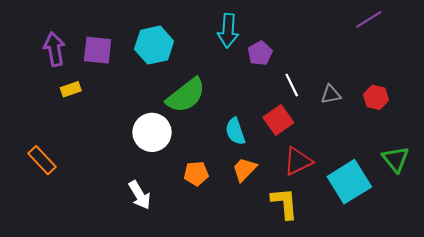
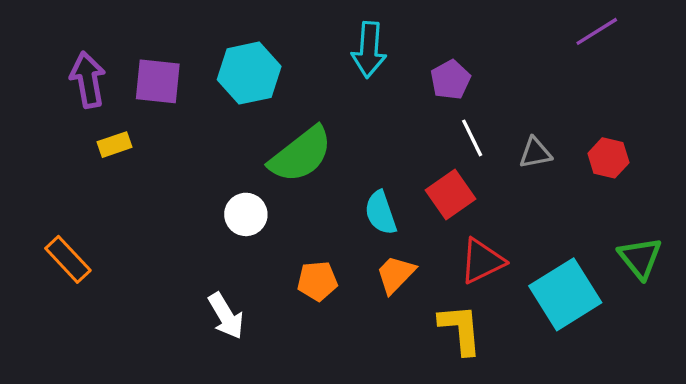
purple pentagon: (260, 53) -> (450, 80), moved
white circle: (152, 132) -> (246, 214), size x0.7

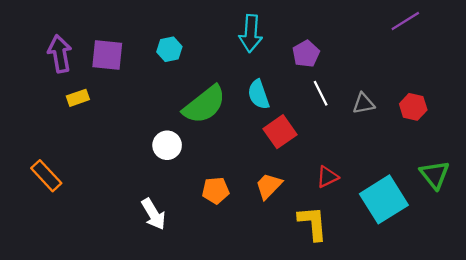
cyan hexagon: (249, 73) -> (169, 49), size x0.6
red square: (450, 194) -> (280, 132), moved
cyan semicircle: (381, 213) -> (259, 94), moved
red triangle: (482, 261) -> (327, 177), size x0.7

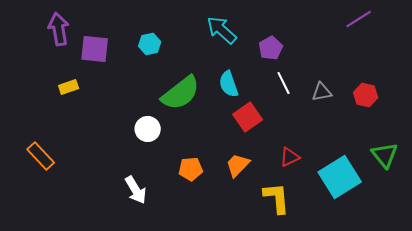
cyan arrow: (251, 33) -> (222, 30), turned 128
purple arrow: (60, 54) -> (59, 29), moved

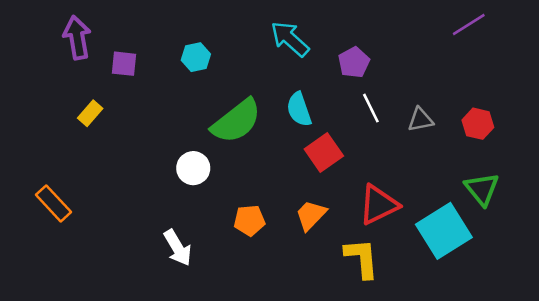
purple square: (95, 49) -> (124, 64), size x0.7
yellow rectangle: (69, 87) -> (90, 113), turned -30
green triangle: (385, 155) -> (482, 189), moved
red triangle: (290, 157) -> (379, 205), size x1.6

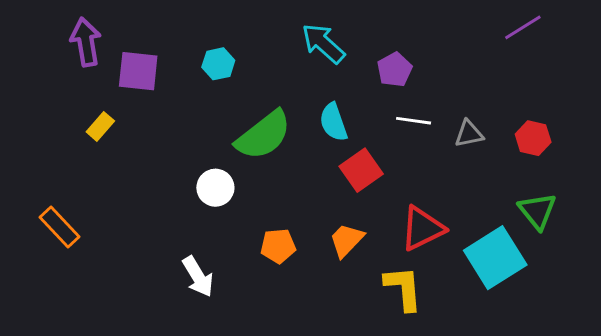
purple square: (124, 64) -> (138, 71), size x1.4
white line: (371, 108) -> (414, 121), turned -56

